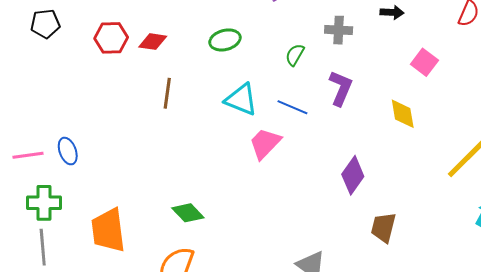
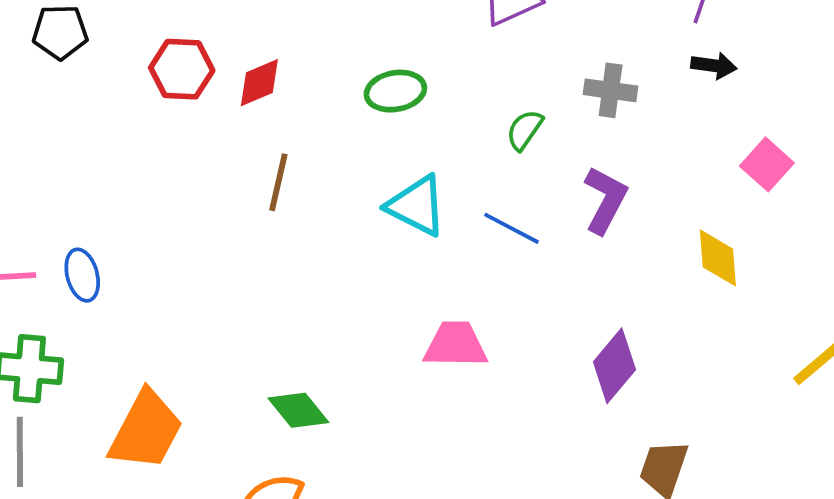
red diamond: (153, 42) -> (259, 83), turned -36
pink trapezoid: (265, 143) -> (455, 345), moved, turned 42
orange trapezoid: (108, 230) -> (146, 430), turned -150

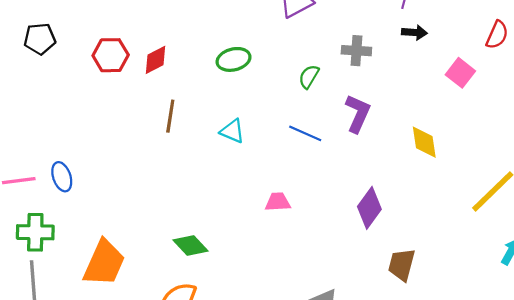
pink square: (767, 164) -> (460, 73), moved
cyan triangle: (417, 206) -> (232, 131), moved, size x0.7
pink trapezoid: (455, 345) -> (278, 202), size x0.7

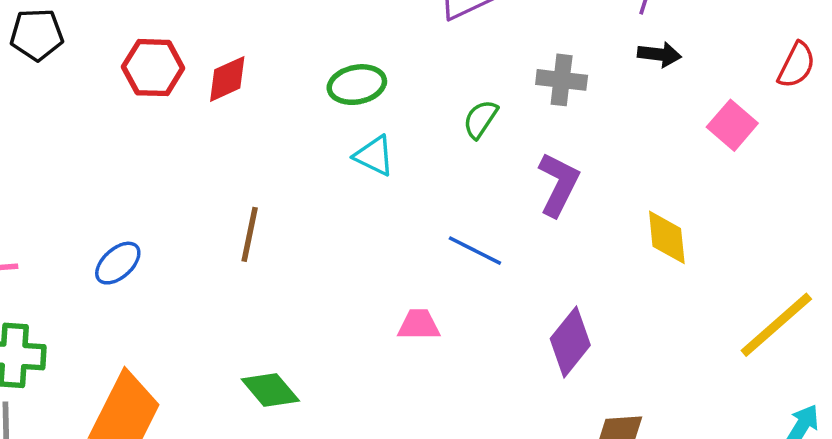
brown line: (170, 116) -> (250, 234), moved
cyan triangle: (232, 131) -> (374, 156), moved
blue line: (305, 133) -> (475, 251), moved
blue ellipse: (62, 177) -> (118, 263), moved, turned 64

